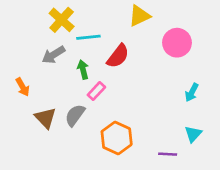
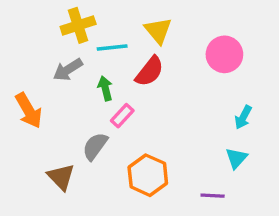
yellow triangle: (139, 16) -> (158, 31), moved, turned -45
yellow cross: (62, 20) -> (78, 25), turned 30
orange arrow: (23, 87) -> (29, 111), size x1.5
brown triangle: (45, 118) -> (61, 177), moved
cyan triangle: (193, 134) -> (236, 158), moved

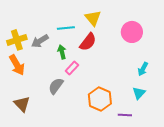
yellow cross: (78, 25) -> (17, 40), moved
orange hexagon: (148, 175) -> (100, 99), moved
brown triangle: (61, 177) -> (22, 104), moved

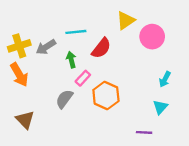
yellow triangle: (93, 18) -> (126, 20), moved, turned 36
orange hexagon: (100, 99) -> (106, 96), moved

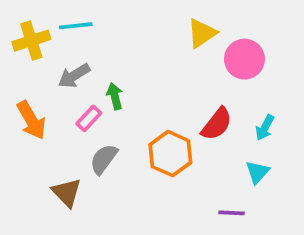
cyan line: (76, 32) -> (76, 26), moved
yellow cross: (19, 46) -> (31, 41), moved
red semicircle: (101, 48) -> (217, 124), moved
pink rectangle: (83, 78) -> (89, 118), moved
brown triangle: (25, 120) -> (67, 193), moved

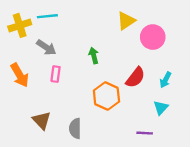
gray arrow: (74, 76) -> (46, 47), turned -114
green arrow: (115, 96) -> (94, 56), moved
pink rectangle: (89, 118) -> (56, 74), turned -35
gray semicircle: (104, 159) -> (75, 128), moved, turned -36

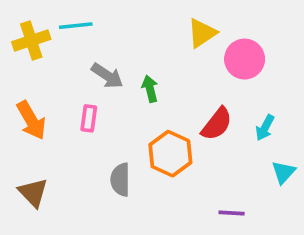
gray arrow: (46, 47) -> (107, 76), moved
cyan triangle: (161, 108) -> (284, 172), moved
brown triangle: (42, 120) -> (33, 193), moved
gray semicircle: (75, 128) -> (120, 180), moved

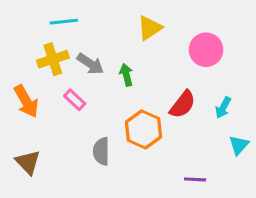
yellow triangle: (202, 33) -> (150, 28), moved
yellow cross: (31, 40) -> (53, 59), moved
pink rectangle: (89, 118) -> (75, 100), turned -55

